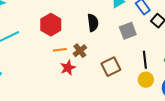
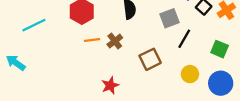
black line: (145, 60) -> (184, 39), moved, turned 36
red star: (68, 68) -> (110, 85), moved

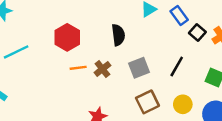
gray square: (169, 18) -> (139, 68), moved
brown square: (150, 59) -> (147, 102), moved

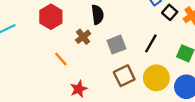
orange line: (78, 68) -> (61, 59), moved, turned 56
brown cross: (102, 69) -> (83, 37), moved
yellow circle: (183, 104) -> (156, 78), size x1.5

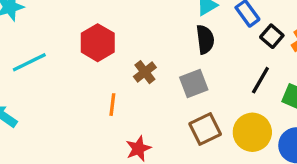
black semicircle: (98, 15) -> (205, 39), moved
black line: (151, 43) -> (260, 80), moved
orange line: (61, 59) -> (112, 105), turned 48

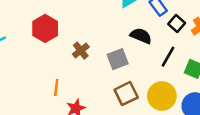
black semicircle: (205, 39) -> (141, 36), moved, turned -60
orange line: (112, 105) -> (56, 87), moved

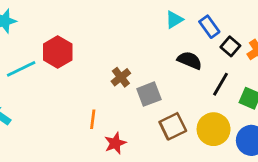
red hexagon: (45, 28) -> (58, 52), moved
gray square: (118, 59) -> (149, 94), moved

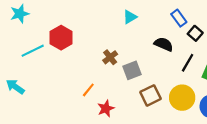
cyan triangle: (174, 20) -> (130, 17), moved
orange line: (93, 119) -> (88, 90), turned 32

